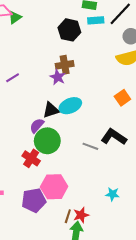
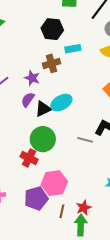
cyan rectangle: (96, 20) -> (73, 49), moved
purple star: (58, 77) -> (32, 78), moved
purple semicircle: (37, 126) -> (28, 100), moved
brown line: (68, 216) -> (62, 211), moved

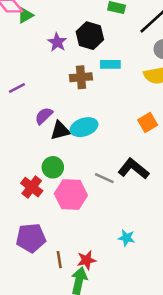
purple star: (32, 78) -> (57, 42), moved
green circle: (43, 139) -> (53, 167), size x0.7
pink hexagon: (54, 183) -> (71, 195), moved
brown line: (62, 211) -> (59, 260), turned -32

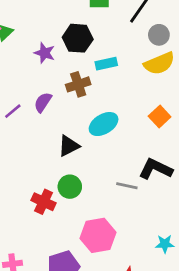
purple semicircle: (44, 116) -> (43, 102), moved
cyan ellipse: (84, 127) -> (104, 124), moved
red cross: (32, 187) -> (44, 202), moved
pink hexagon: (71, 195) -> (98, 235), moved

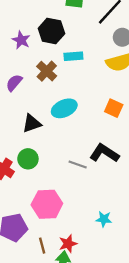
brown cross: (78, 84) -> (47, 71), turned -36
orange square: (160, 117) -> (114, 108), turned -30

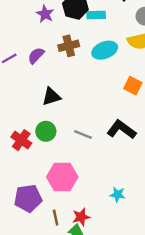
cyan rectangle: (73, 56) -> (96, 15), moved
brown cross: (47, 71) -> (69, 46), turned 30
cyan ellipse: (64, 108) -> (105, 50), moved
gray line: (78, 165) -> (83, 134), moved

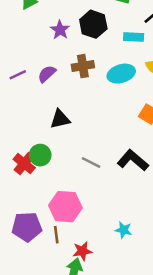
cyan rectangle: (96, 15) -> (134, 37), moved
green circle: (46, 131) -> (40, 155), moved
brown line: (56, 218) -> (56, 235), moved

